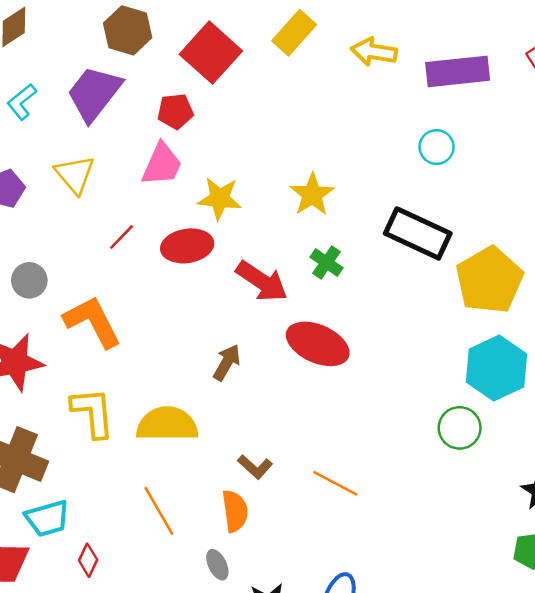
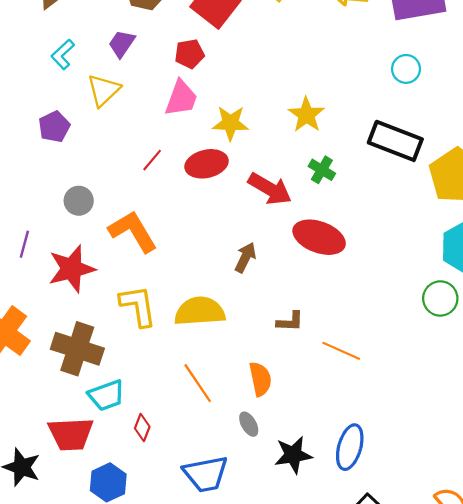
purple trapezoid: (94, 93) -> (122, 44), size x0.6
yellow triangle: (75, 174) -> (104, 90), moved, turned 30
brown L-shape: (255, 467) -> (290, 322), moved, turned -36

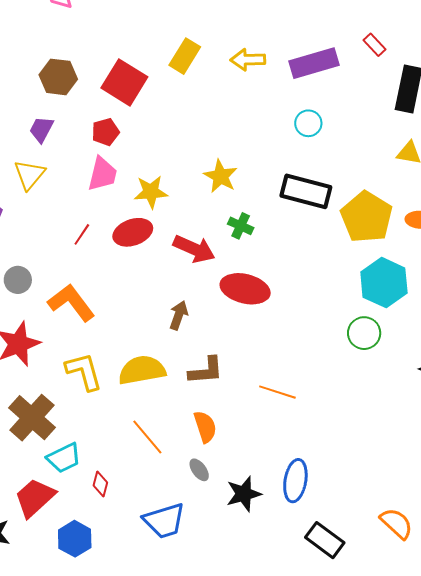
brown L-shape: (290, 322) -> (206, 371), moved, size x1.4
brown cross: (77, 349) -> (32, 418), turned 30
red trapezoid: (71, 434) -> (35, 498), turned 147

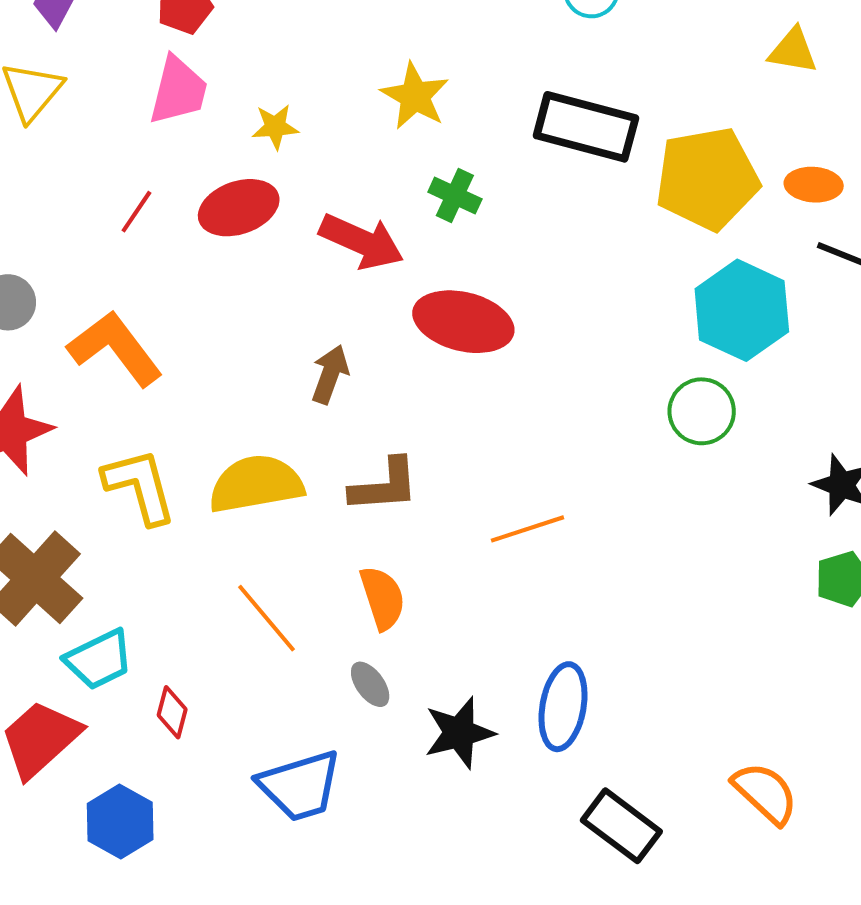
yellow star: (151, 192) -> (275, 127), size x0.7
yellow pentagon: (366, 217) -> (707, 179), turned 30
orange line: (277, 392) -> (527, 529), turned -36

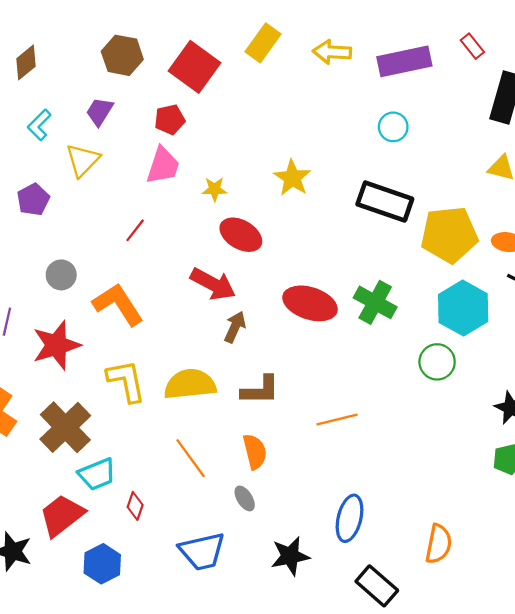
green cross: (455, 196) -> (375, 302), moved, size x1.5
red ellipse: (239, 208) -> (241, 235), moved, turned 45
red arrow: (362, 241) -> (213, 284), moved
black star: (459, 733) -> (290, 556), moved
orange semicircle: (765, 793) -> (439, 544), moved, turned 54

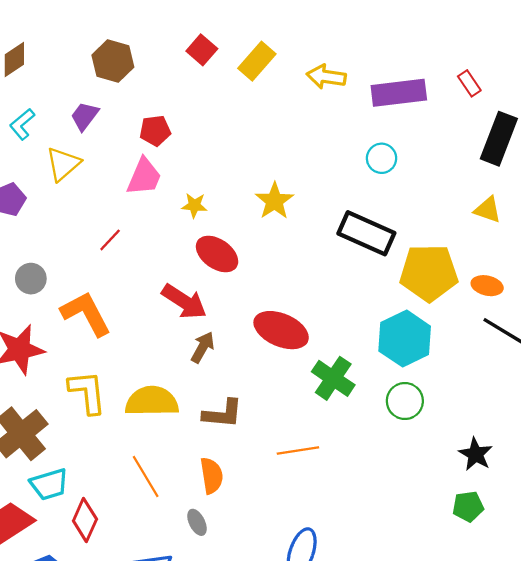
red square: (194, 67) -> (202, 50), moved, size x0.6
green cross: (375, 302) -> (333, 378), moved
cyan hexagon: (463, 308) -> (405, 339), moved
red diamond: (135, 506) -> (85, 520), size x1.5

